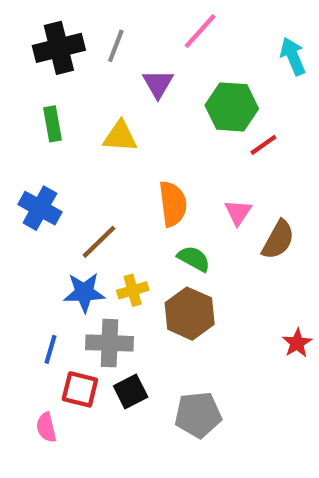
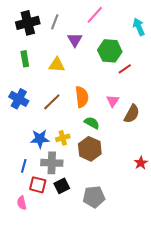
brown line: (99, 242) -> (52, 102), moved

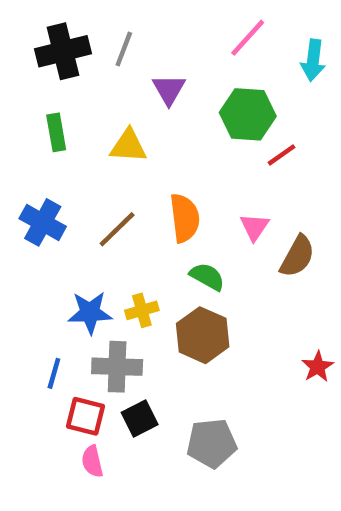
pink line: (95, 15) -> (248, 38), moved
cyan arrow: (139, 27) -> (313, 60), turned -150
pink semicircle: (22, 203) -> (92, 461), moved

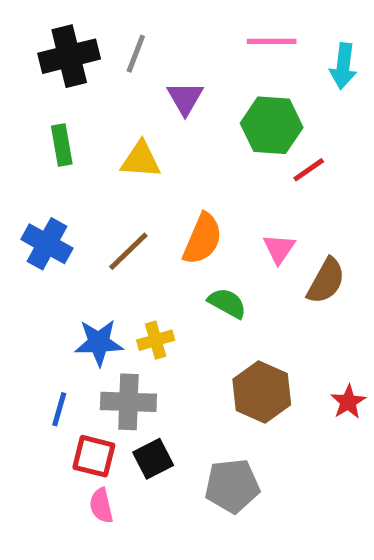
pink line: (248, 38) -> (272, 41), turned 48
orange semicircle: (185, 218) -> (203, 239), turned 30
brown hexagon: (203, 335) -> (262, 392), moved

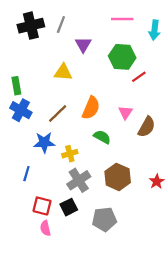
green rectangle: (62, 145) -> (16, 86), moved
blue star: (99, 343) -> (44, 142), moved
gray cross: (128, 402) -> (79, 180), moved, turned -35
blue line: (59, 409) -> (26, 174), moved

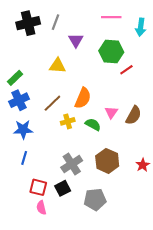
green rectangle: (16, 86) -> (15, 78), turned 56
blue cross: (21, 110) -> (19, 100), turned 36
pink triangle: (125, 112) -> (111, 112), moved
blue star: (44, 142) -> (23, 130), moved
yellow cross: (70, 154) -> (68, 121), moved

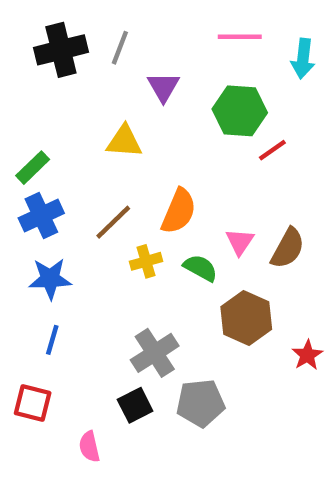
brown hexagon: (107, 161) -> (246, 318), moved
red square: (38, 187) -> (33, 403), moved
gray pentagon: (95, 199) -> (200, 403), moved

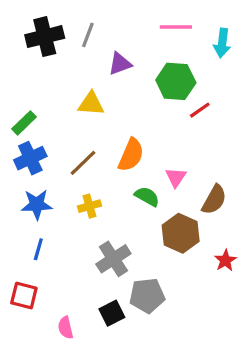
purple triangle: (163, 87) -> (120, 64), turned 40
brown semicircle: (288, 248) -> (214, 200), moved
yellow cross: (146, 261) -> (89, 206), moved
black square: (135, 405) -> (112, 313), moved

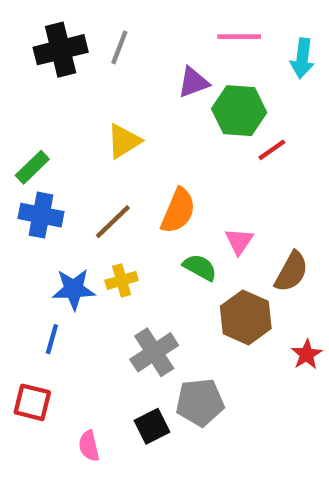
purple triangle: (120, 64) -> (193, 82), moved
yellow triangle: (91, 104) -> (124, 141), turned -36
blue cross: (30, 158) -> (41, 215), turned 36
blue star: (37, 204) -> (74, 289), moved

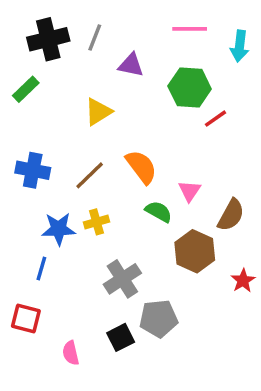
purple triangle: (193, 82) -> (131, 65), moved, turned 32
green rectangle: (32, 167) -> (26, 89), moved
orange semicircle: (178, 211) -> (141, 167), turned -60

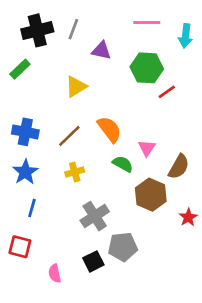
blue star: (59, 229) -> (25, 172), moved, turned -30

